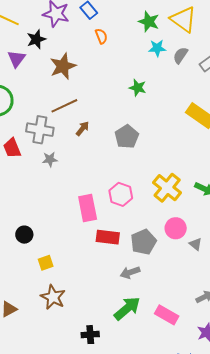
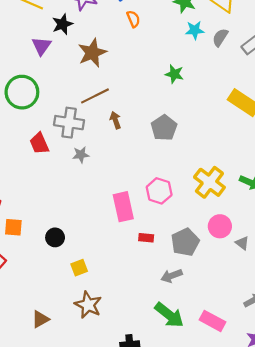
brown arrow: (82, 129) -> (115, 120), turned -56
red rectangle: (108, 237) -> (146, 238), size x0.6
green arrow: (127, 308) -> (169, 315), turned 80

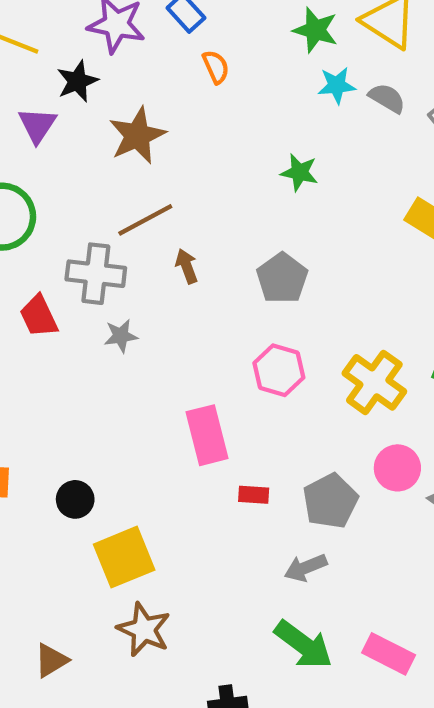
gray semicircle: (220, 37) -> (387, 98), turned 90
pink hexagon: (159, 191) -> (279, 370), moved
yellow square: (79, 268) -> (124, 557), size x1.8

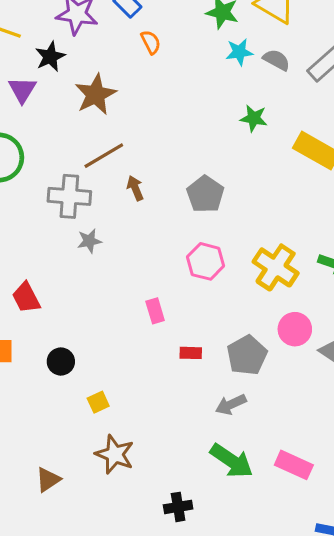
green star: (299, 172) -> (254, 118), moved
red trapezoid: (39, 316) -> (26, 298), moved
pink rectangle: (207, 435) -> (155, 311), size x0.6
yellow square: (124, 557) -> (98, 402), size x0.5

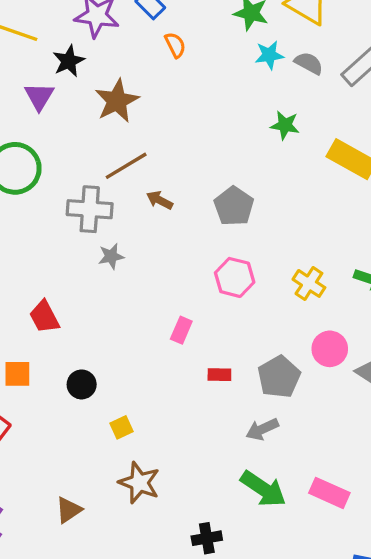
brown arrow: (135, 188) -> (160, 200), turned -40
yellow cross: (276, 267) -> (309, 283), size x0.7
pink rectangle: (155, 311) -> (181, 330), turned 40

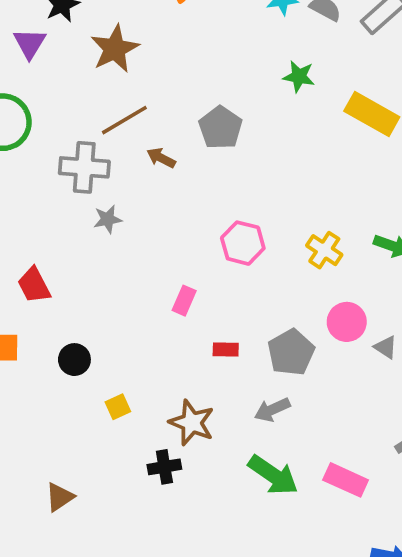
gray pentagon: (234, 206) -> (220, 128), moved
brown star: (139, 483) -> (192, 423), moved
black cross: (207, 538) -> (164, 467), moved

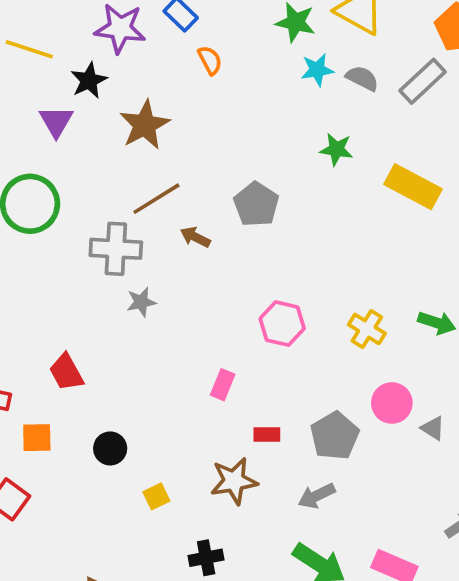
brown star: (192, 423) -> (234, 481), moved, turned -30

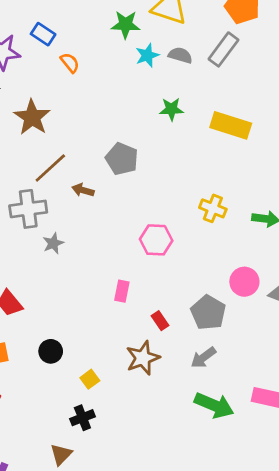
yellow cross: (367, 329) -> (213, 208), moved
red rectangle: (267, 435) -> (160, 321), turned 66
black cross: (206, 558) -> (82, 418), moved

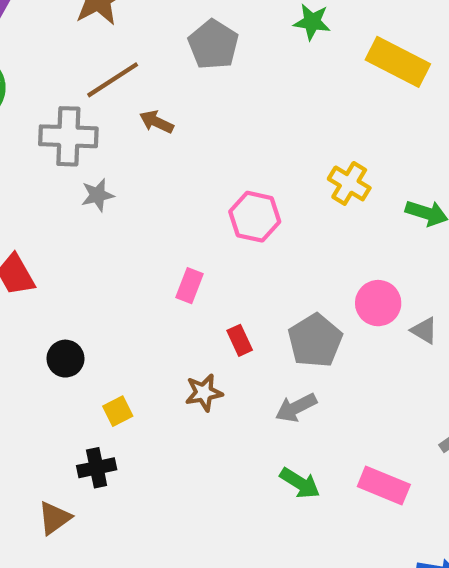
gray pentagon: (122, 159) -> (213, 45), moved
brown star: (143, 358) -> (204, 393), size x0.7
green arrow: (214, 405) -> (300, 483), size x0.7

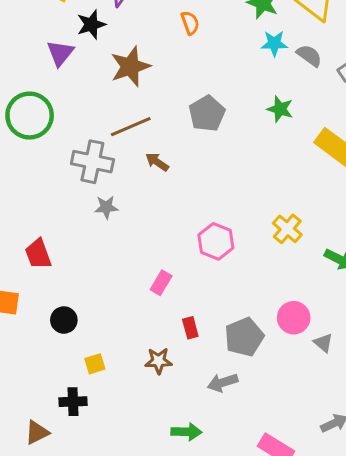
green arrow: (300, 483) -> (186, 432), moved, turned -40

